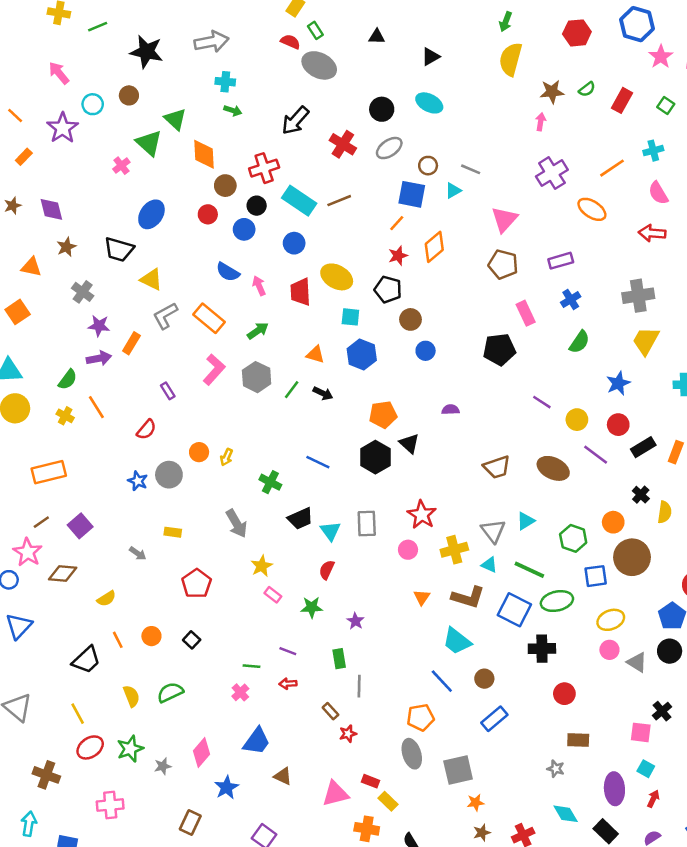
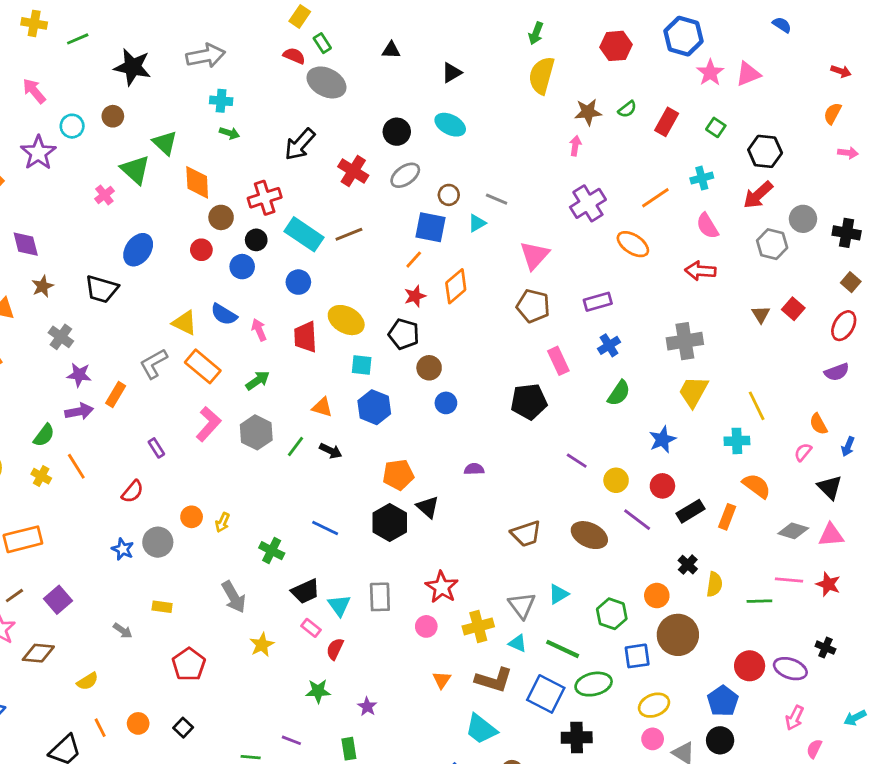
yellow triangle: (151, 279) -> (185, 323), moved
pink rectangle: (273, 595) -> (311, 628), moved

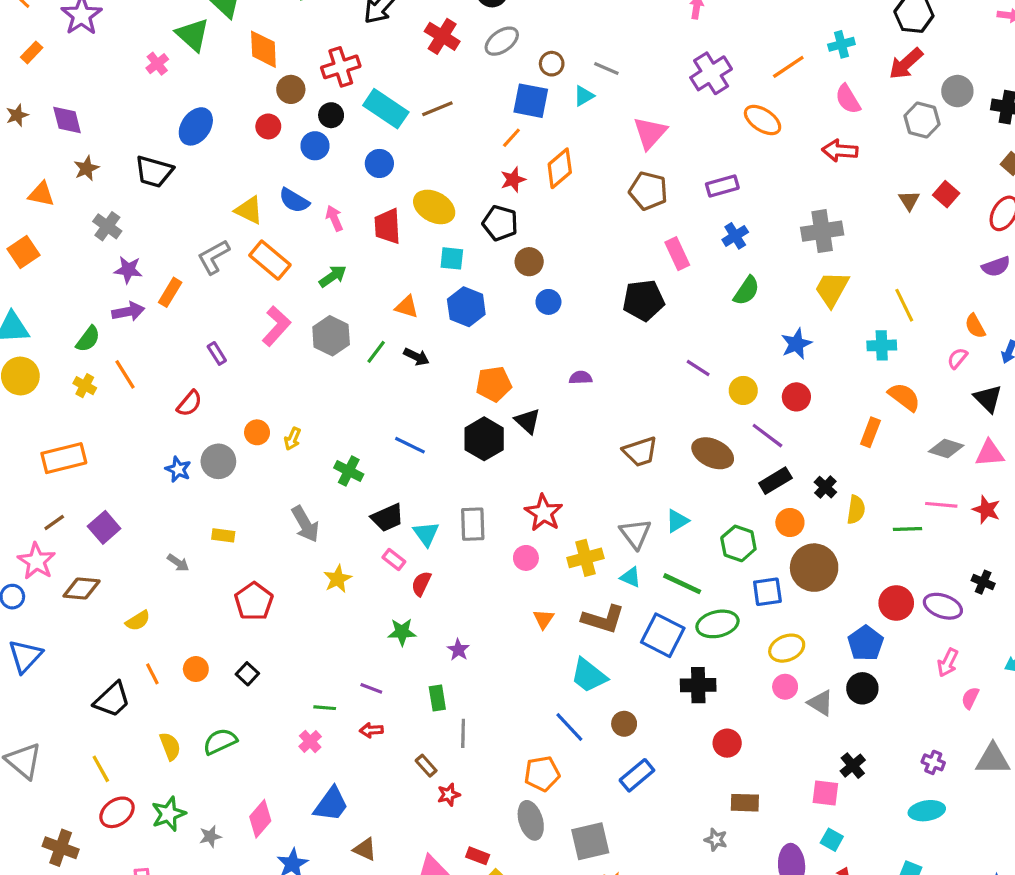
black rectangle: (691, 511) -> (775, 481), moved

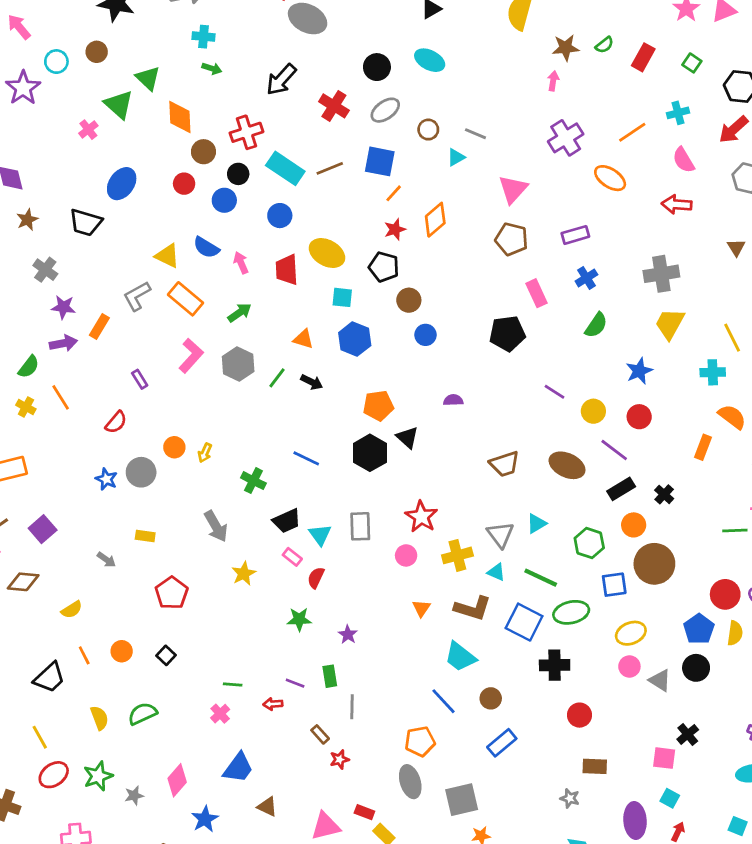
blue square: (531, 101) -> (380, 161), moved
yellow semicircle: (856, 510) -> (735, 633), moved
purple line: (371, 688) -> (295, 683), moved

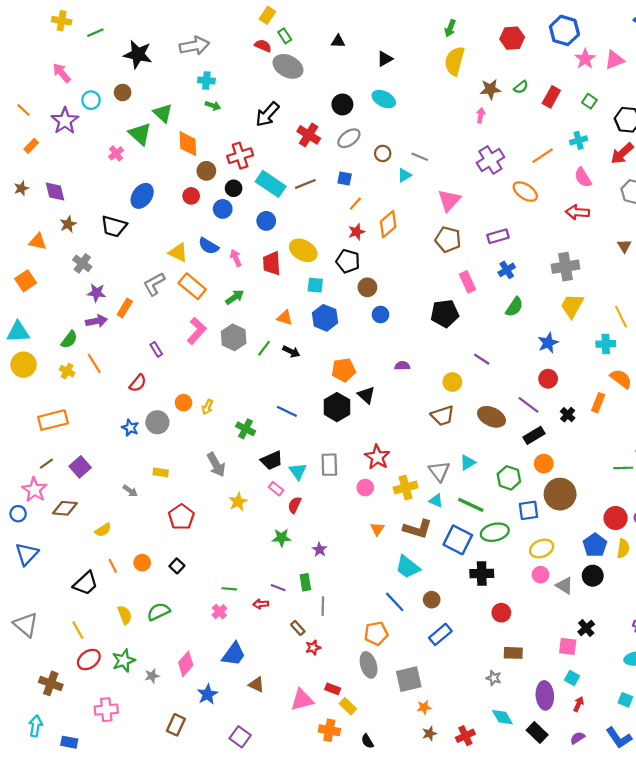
blue square: (380, 161) -> (345, 178), size x0.6
yellow circle: (593, 411) -> (452, 382), moved
black cross: (664, 494) -> (568, 415), moved

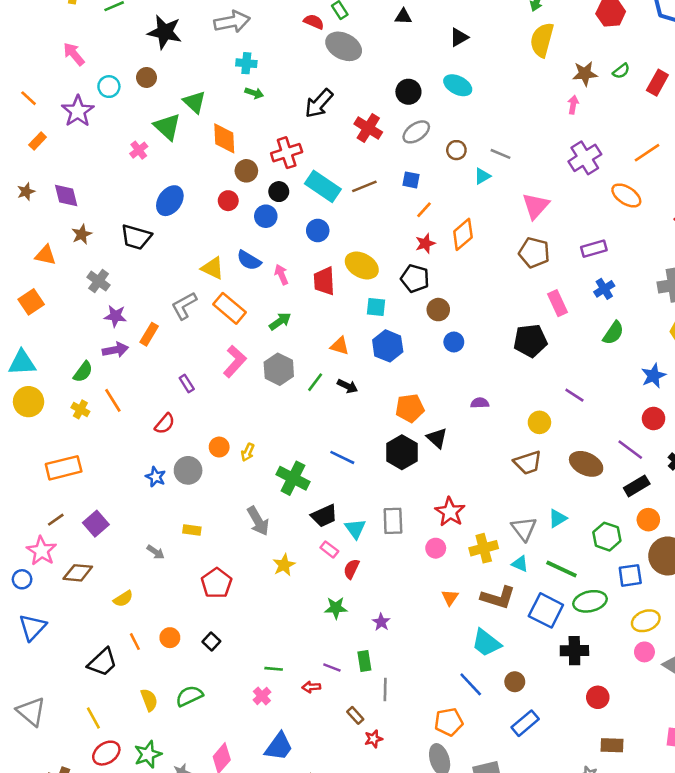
green cross: (246, 429) -> (293, 478), size x1.4

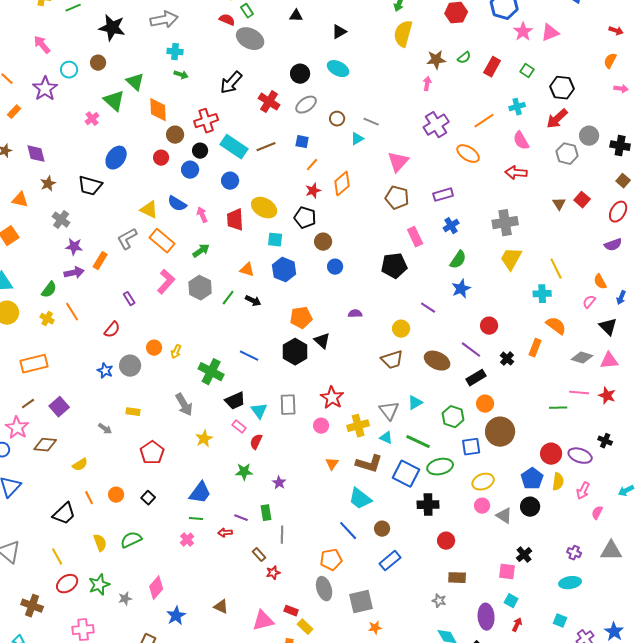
blue star: (654, 376) -> (461, 289), moved
blue trapezoid: (279, 747) -> (200, 493), moved

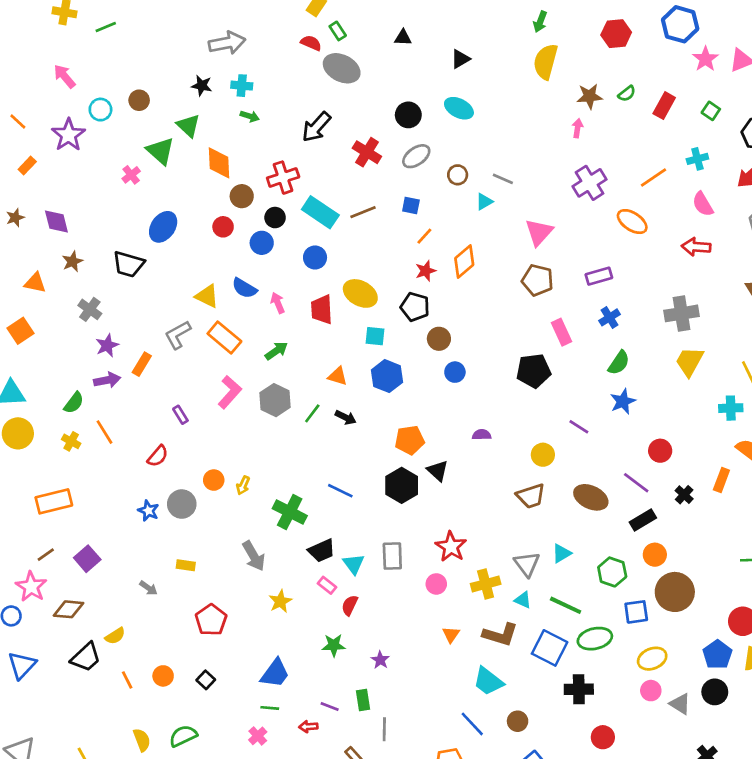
black star: (112, 28) -> (202, 86), moved, size x0.6
purple star: (74, 247) -> (107, 345), turned -30
black trapezoid: (64, 514) -> (86, 657), moved

